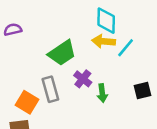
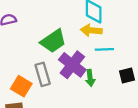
cyan line: (126, 48) -> (104, 49), moved, turned 48
purple cross: (83, 79) -> (72, 65), size x1.6

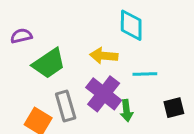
yellow arrow: (91, 30) -> (104, 56), moved
green trapezoid: (53, 41) -> (49, 63), moved

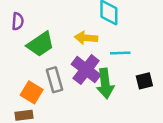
purple semicircle: (21, 36) -> (18, 21), turned 108
green arrow: (127, 111) -> (105, 83), size x1.6

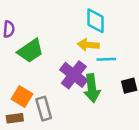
yellow arrow: (86, 38) -> (88, 45), moved
gray rectangle: (54, 80) -> (44, 109), moved

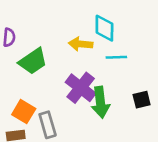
yellow arrow: (88, 45) -> (81, 44), moved
cyan line: (106, 59) -> (116, 57), moved

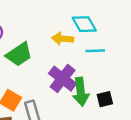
cyan diamond: (104, 28) -> (84, 24), turned -30
black square: (142, 100) -> (105, 99), moved

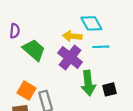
green trapezoid: (19, 54) -> (34, 50), turned -105
purple cross: (63, 79) -> (70, 57), moved

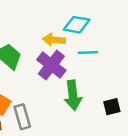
cyan diamond: (91, 23) -> (77, 25), turned -50
black square: (109, 89) -> (112, 107), moved

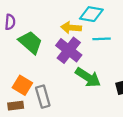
green arrow: (73, 95) -> (88, 77), turned -50

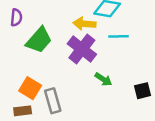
green trapezoid: (30, 42) -> (39, 40), turned 90
green arrow: (88, 77) -> (103, 79), size x0.6

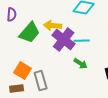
yellow arrow: (84, 24) -> (53, 26), moved
cyan line: (118, 36) -> (82, 41), moved

